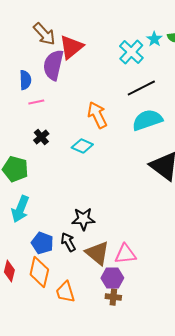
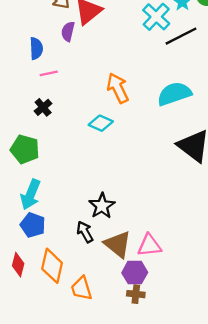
purple semicircle: (53, 65) -> (68, 32), size x0.6
black line: (141, 88) -> (181, 36), moved
black cross: (41, 137) -> (43, 107), moved
black star: (83, 219) -> (102, 206), turned -30
blue pentagon: (42, 243) -> (33, 225), moved

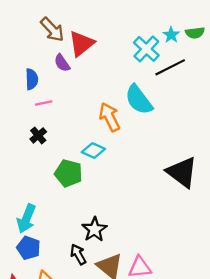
purple semicircle: (68, 32) -> (62, 63), turned -48
cyan semicircle: (174, 94) -> (139, 100), moved, turned -108
green pentagon: (25, 149) -> (69, 173), moved

